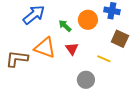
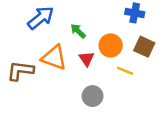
orange circle: (88, 20) -> (111, 45), moved
gray circle: (86, 80) -> (93, 96), moved

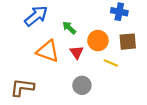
brown square: (144, 47) -> (128, 42), turned -30
brown L-shape: (20, 71) -> (22, 87), moved

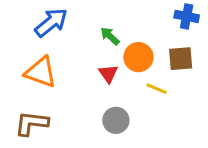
blue cross: (119, 12) -> (187, 16), moved
green arrow: (69, 28) -> (110, 36), moved
orange triangle: (48, 51) -> (41, 72), moved

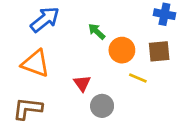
red triangle: (108, 74) -> (82, 83), moved

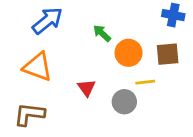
yellow line: (138, 78) -> (145, 82), turned -30
gray circle: (102, 106) -> (124, 102), moved

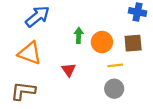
green arrow: (102, 33) -> (79, 35), moved, turned 48
gray circle: (124, 102) -> (114, 89), moved

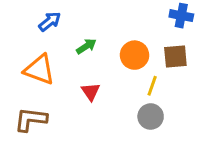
blue arrow: (38, 16) -> (50, 21), size x0.7
green arrow: (79, 35) -> (86, 46), moved, turned 56
yellow line: (115, 65) -> (152, 86), turned -64

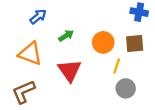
red triangle: (91, 92) -> (70, 70), size x1.6
gray circle: (151, 116) -> (126, 88), moved
brown L-shape: (31, 119) -> (24, 92), turned -30

